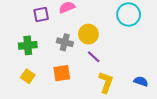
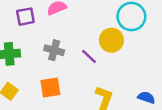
yellow circle: (88, 34) -> (111, 40), moved
purple line: (94, 57) -> (89, 56), moved

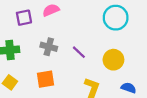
yellow circle: (111, 40) -> (113, 60), moved

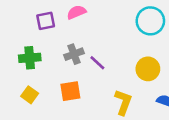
gray cross: (49, 47) -> (74, 54), turned -35
purple line: (79, 52) -> (97, 63), moved

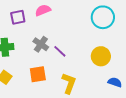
gray cross: (74, 54) -> (41, 44), turned -35
yellow L-shape: (123, 102) -> (69, 83), moved

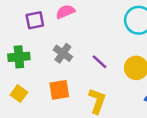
purple line: (60, 51) -> (100, 62), moved

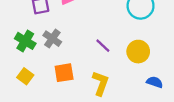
gray cross: (63, 53) -> (52, 39), moved
green cross: (19, 57) -> (25, 41), turned 36

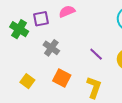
green cross: (25, 41) -> (19, 29), moved
orange square: (64, 73) -> (62, 78), turned 36

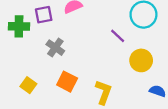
green cross: (19, 29) -> (19, 26), turned -30
purple line: (96, 54) -> (118, 36), moved

